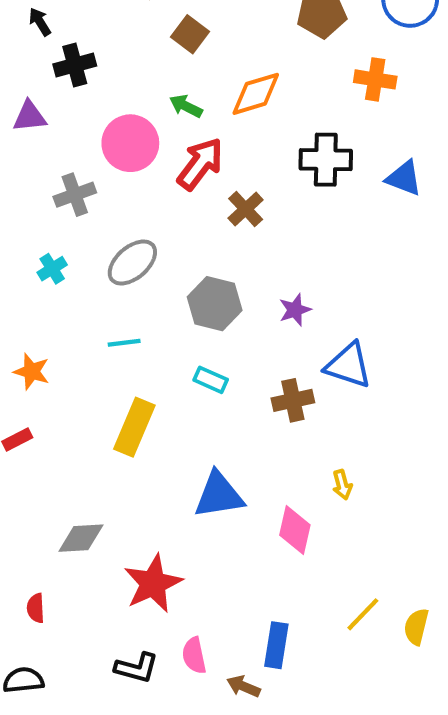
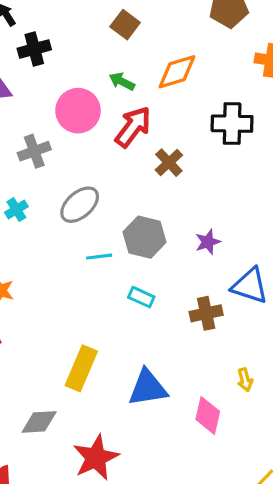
cyan line: (124, 343) -> (99, 257), moved
yellow rectangle: (134, 427) -> (81, 368), moved

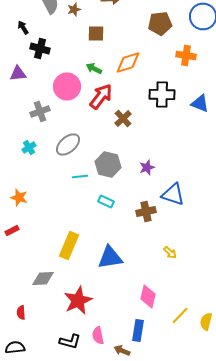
brown square: (125, 25) -> (96, 34), turned -36
black cross: (34, 49) -> (40, 48), turned 30
yellow arrow: (245, 380) -> (170, 252), turned -32
pink diamond: (208, 415) -> (148, 296), moved

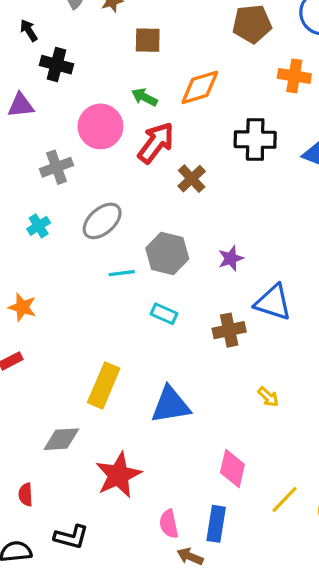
pink semicircle: (98, 336) -> (169, 524), moved
black L-shape: (70, 342) -> (71, 537), moved

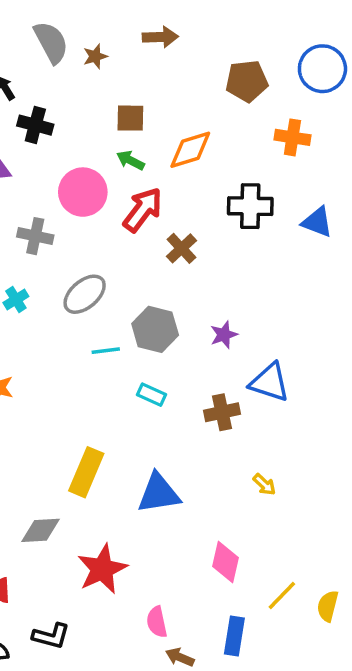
brown square: (148, 40) -> (130, 118), moved
gray cross: (57, 167) -> (35, 236), turned 32
blue rectangle: (216, 524) -> (234, 636), moved

